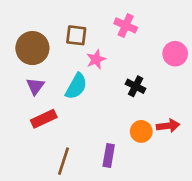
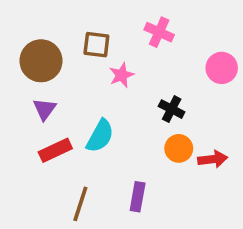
cyan semicircle: (76, 86) -> (100, 136), moved
orange circle: (141, 131) -> (179, 148), moved

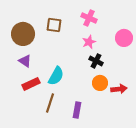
pink star: (122, 75) -> (89, 42), moved
purple triangle: (45, 109) -> (25, 61), turned -32
brown line: (80, 204) -> (50, 103), moved

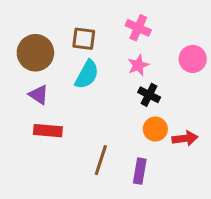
cyan semicircle: (56, 76) -> (87, 75), moved
red rectangle: (31, 84) -> (48, 131), turned 30
brown line: (50, 103) -> (101, 160), moved
purple rectangle: (77, 110) -> (140, 171), moved

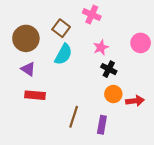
pink cross: (138, 28) -> (92, 15), moved
brown square: (84, 39) -> (61, 28), turned 30

